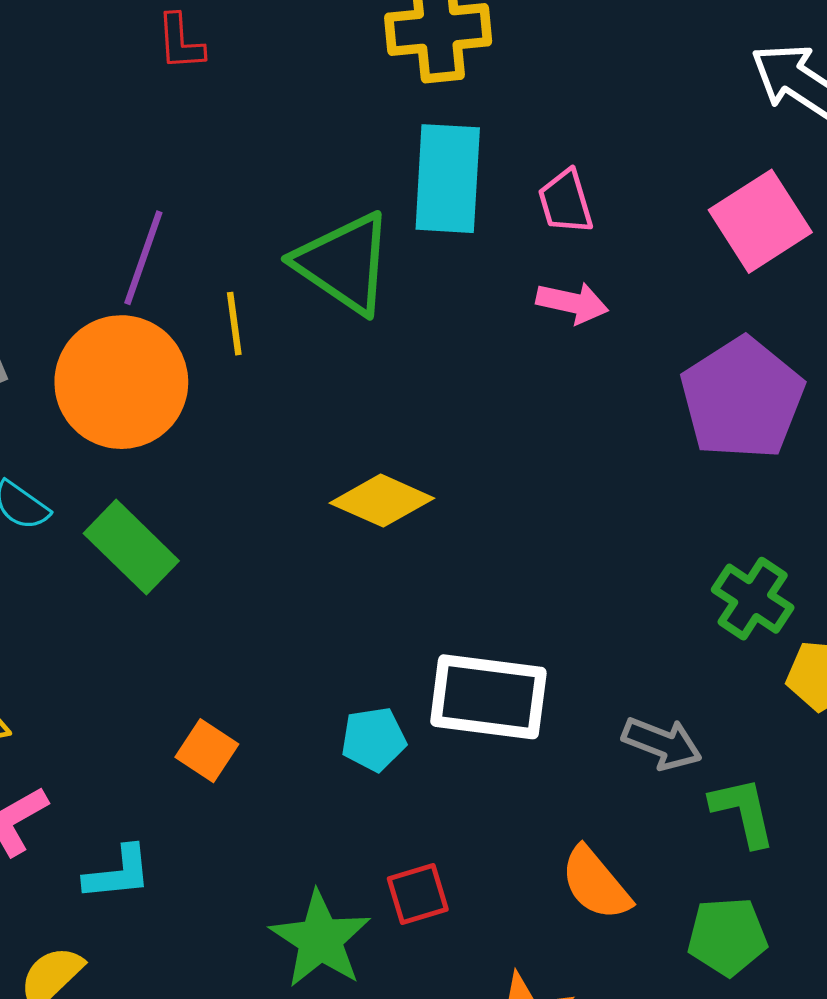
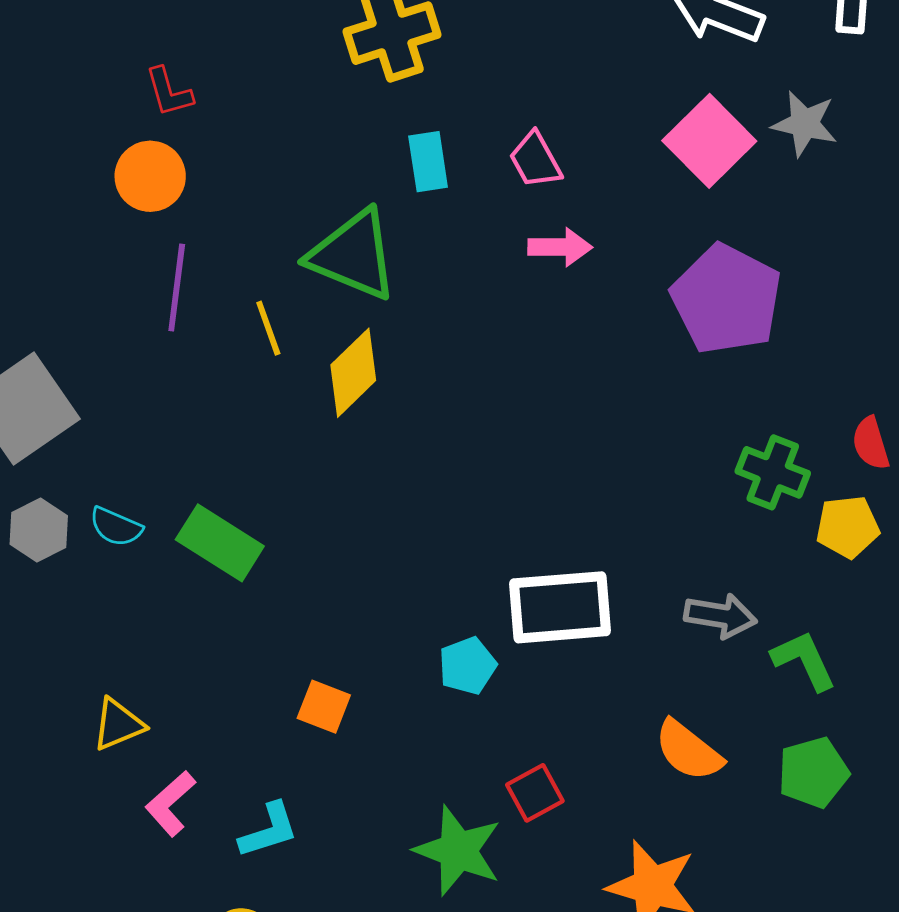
cyan rectangle: (448, 179) -> (428, 162), size x0.6
orange circle: (121, 382) -> (150, 176), moved, size x0.6
yellow diamond: (382, 501) -> (353, 373), moved, turned -56

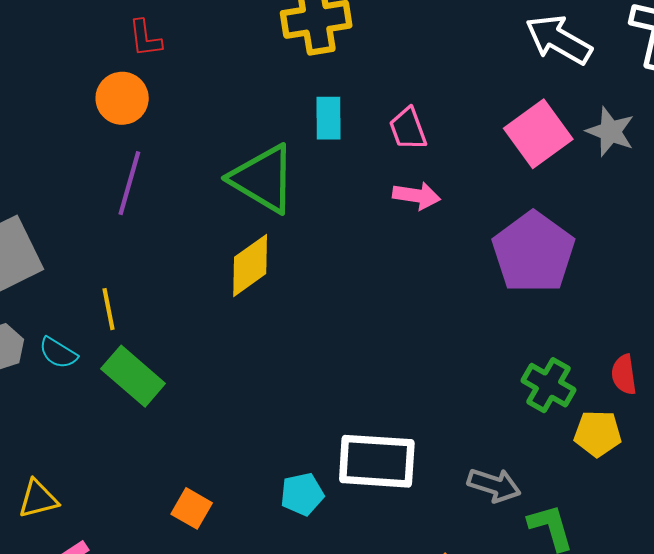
yellow line: (268, 328) -> (109, 309), moved

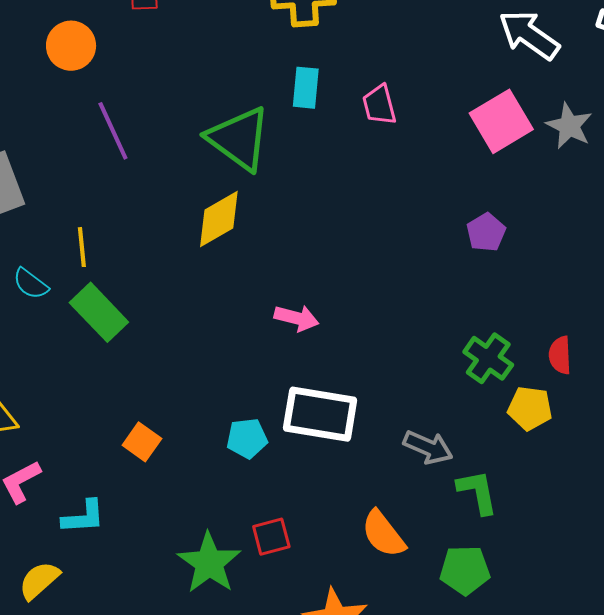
orange circle: (122, 98) -> (71, 46), moved
purple line: (129, 183) -> (113, 131), turned -46
pink arrow: (417, 196) -> (296, 318), moved
purple pentagon: (533, 252) -> (486, 232), size x0.5

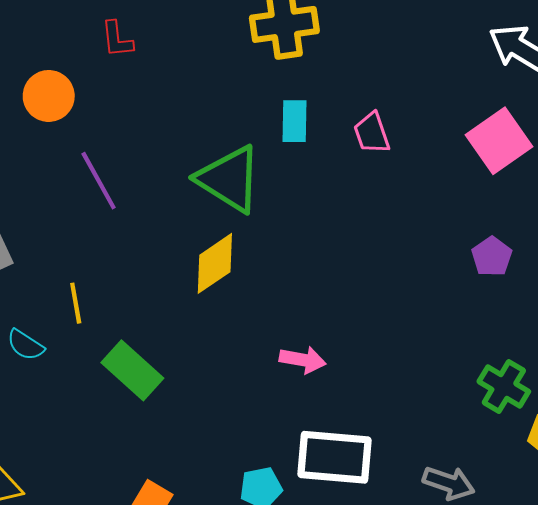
green rectangle: (99, 312) -> (132, 370), moved

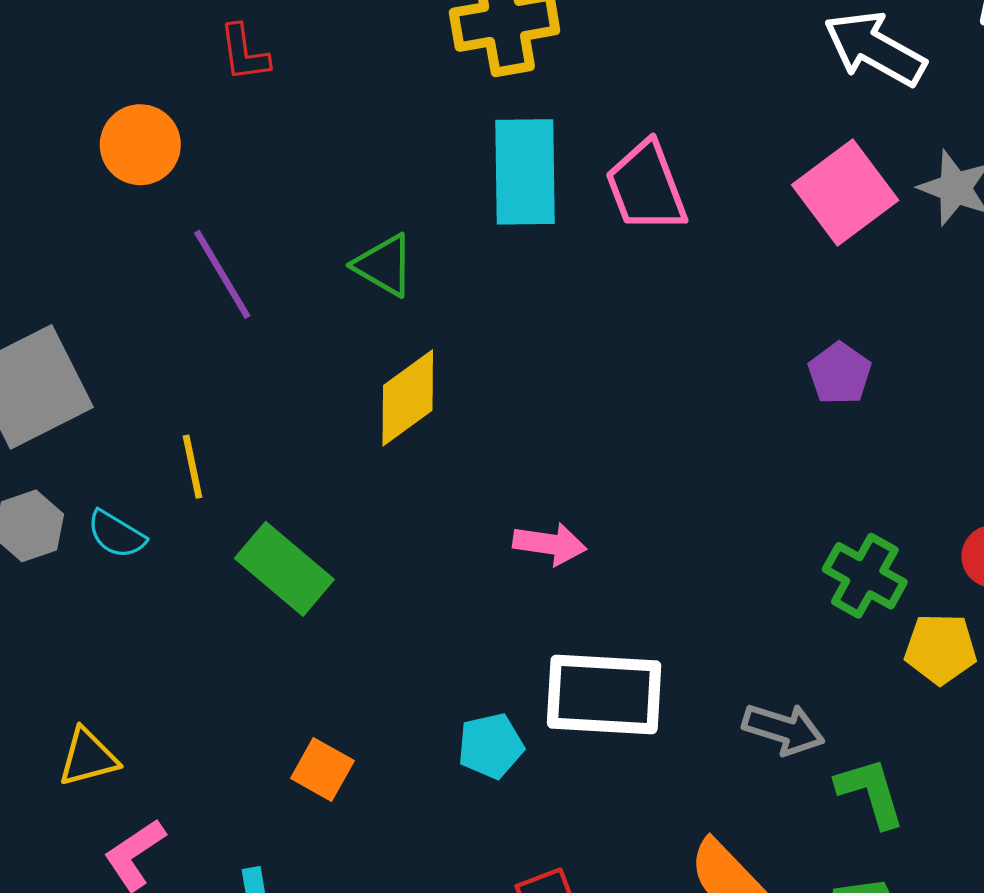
cyan rectangle: (294, 121) -> (525, 172), size x1.6
pink trapezoid: (372, 133) -> (646, 187), size x1.4
green triangle: (229, 179) -> (384, 265), moved, size x0.6

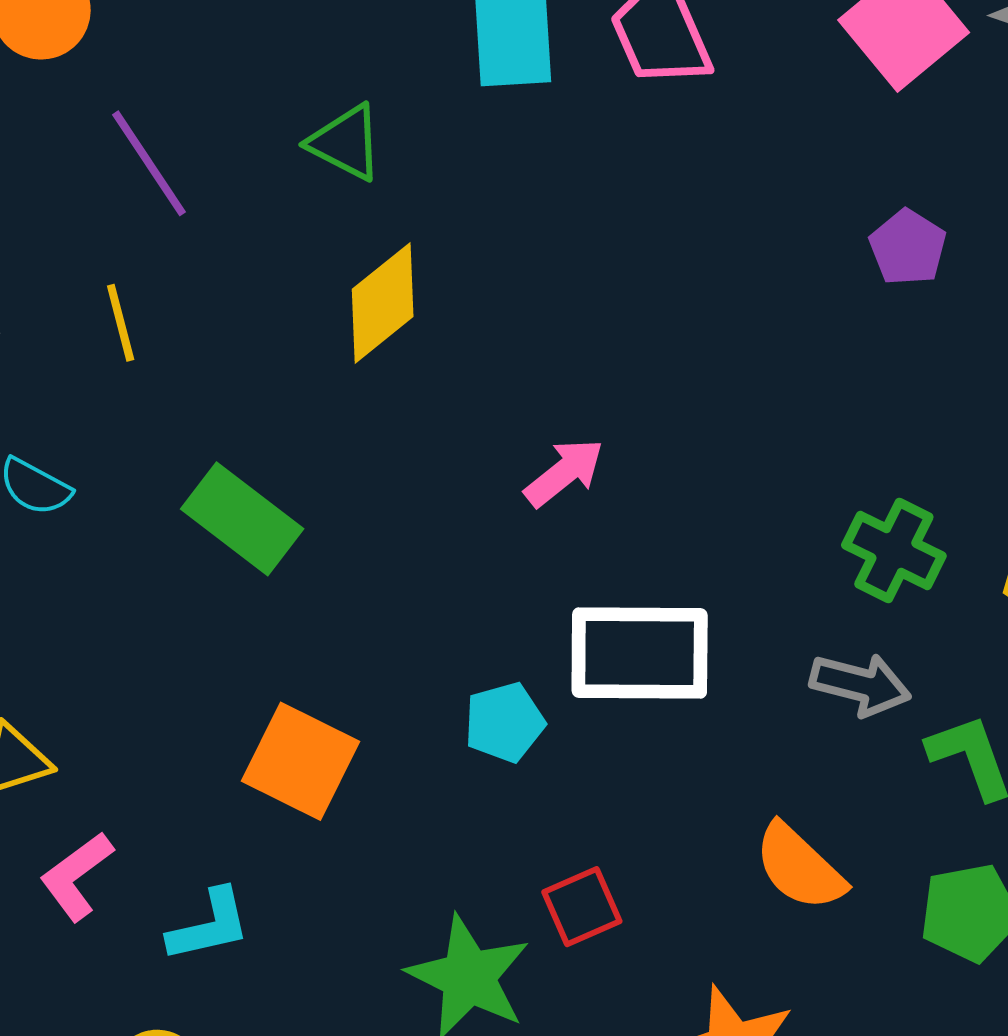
yellow line: (193, 467) -> (121, 323), moved
pink arrow: (550, 544) -> (564, 473), turned -44
green cross: (865, 576) -> (894, 551), moved
orange square: (322, 770) -> (301, 761), size x1.5

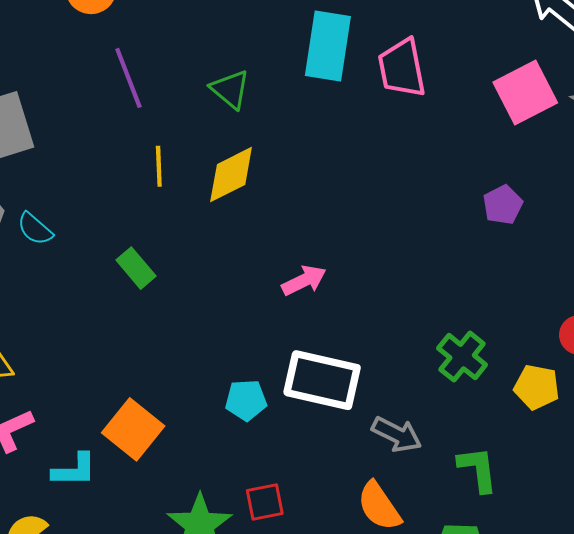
yellow line: (121, 323) -> (159, 166), moved
green rectangle: (242, 519) -> (136, 268), size x0.7
gray arrow: (860, 684) -> (397, 434), moved
orange square: (301, 761) -> (133, 429), moved

